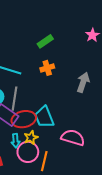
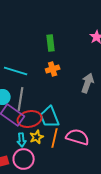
green rectangle: (45, 41) -> (51, 43), turned -63
pink circle: (28, 152) -> (24, 159), moved
orange line: (44, 161) -> (55, 138), moved

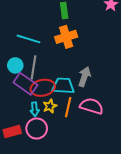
orange cross: (53, 69) -> (66, 37), size x1.5
gray arrow: (88, 83) -> (84, 77), moved
cyan trapezoid: (50, 117) -> (63, 86), turned 115

